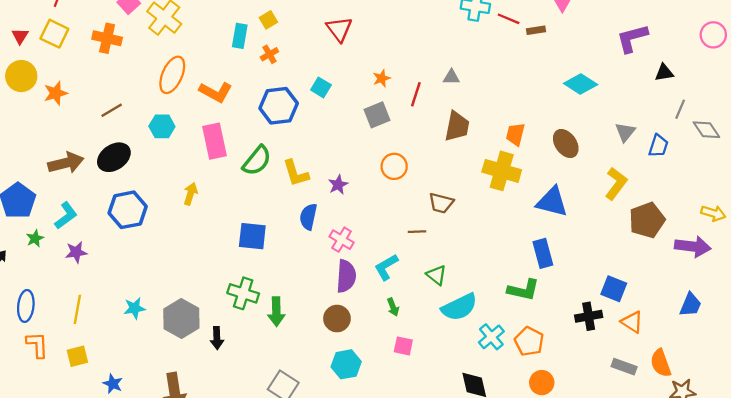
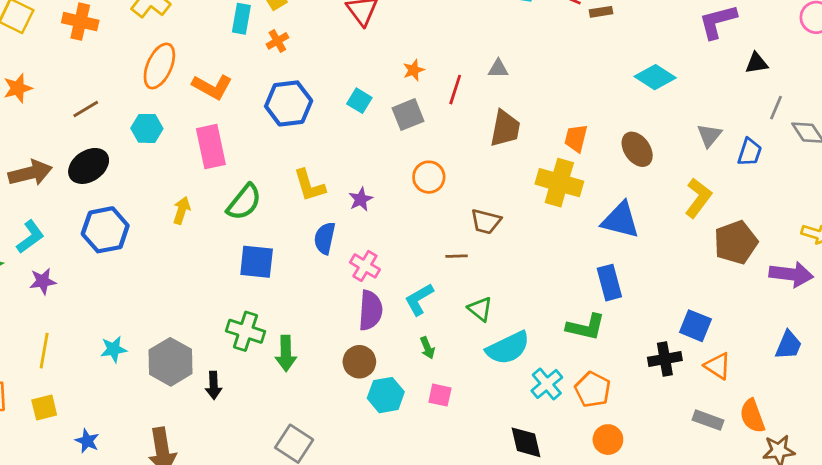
cyan square: (321, 87) -> (359, 101), moved
green semicircle: (257, 161) -> (244, 202), moved
cyan hexagon: (346, 364) -> (386, 395), moved

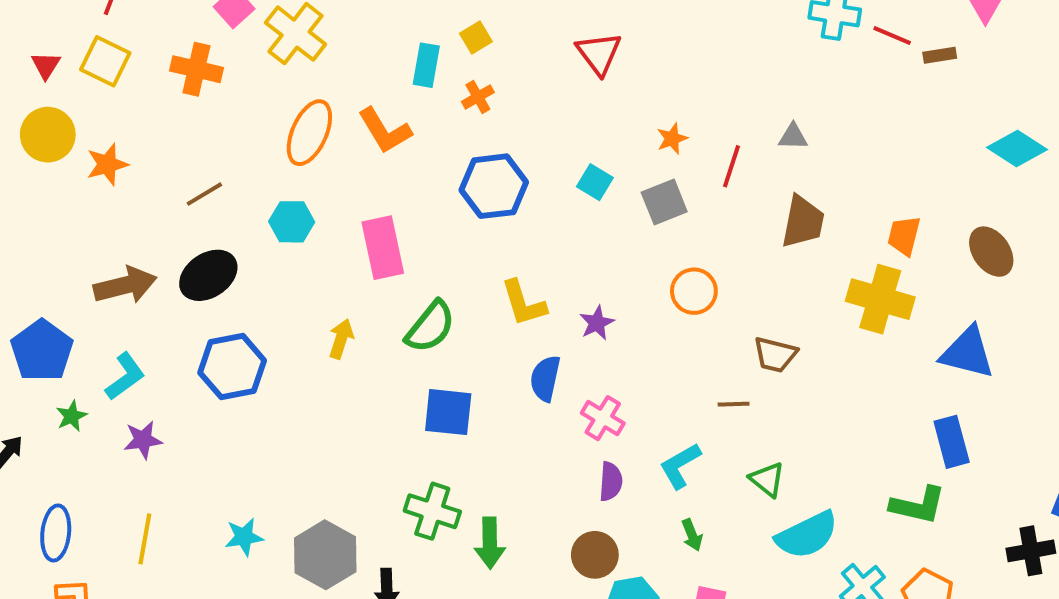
orange L-shape: (212, 87) -> (385, 131), moved, turned 30
purple semicircle: (370, 310) -> (611, 481), size x0.7

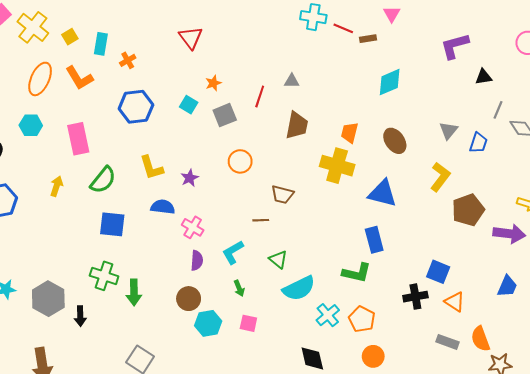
yellow square: (476, 37) -> (70, 37), moved
orange star: (672, 139) -> (213, 83), moved
cyan diamond: (1017, 148) -> (390, 82), moved, turned -56
blue semicircle: (545, 378) -> (163, 207), turned 85

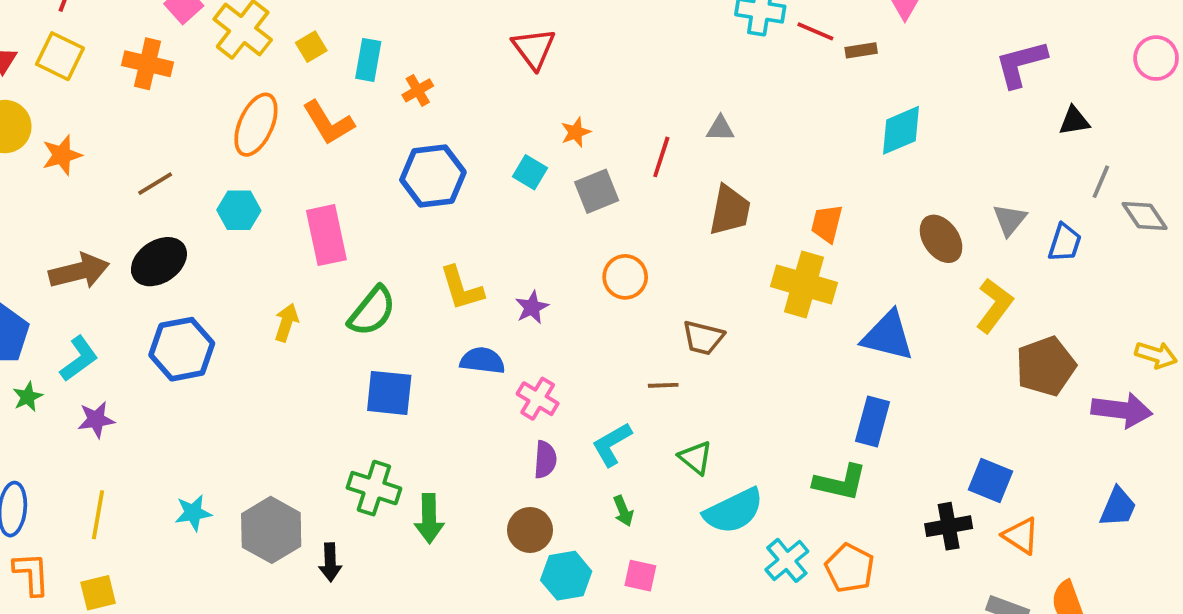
brown ellipse: (395, 141) -> (941, 239), moved
blue rectangle: (374, 240) -> (873, 421), turned 30

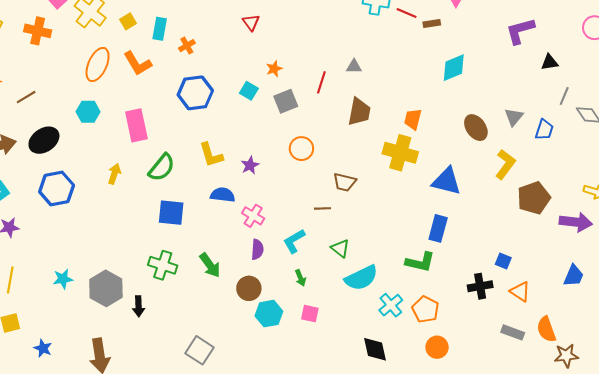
red triangle: (534, 49) -> (251, 22), size x0.7
brown line: (155, 184) -> (26, 97), moved
blue square: (991, 480) -> (503, 261), size x0.7
green arrow: (429, 519) -> (210, 265), moved, turned -35

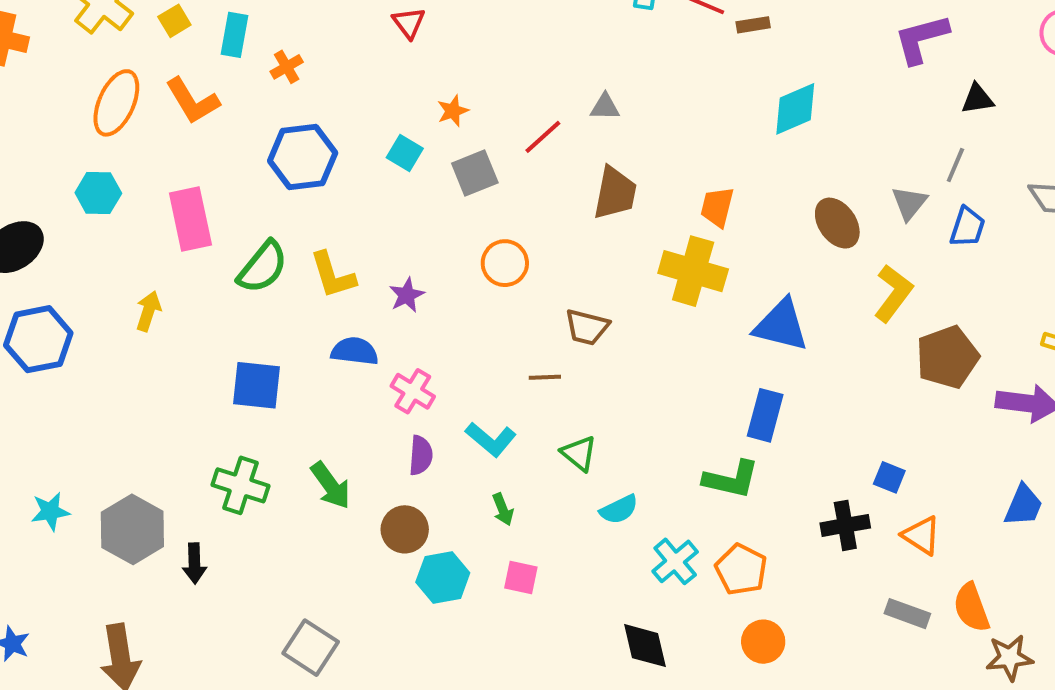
red line: (321, 82) -> (543, 137), turned 30
gray line: (564, 96) -> (955, 165), moved
green semicircle: (162, 167) -> (263, 267), moved
cyan L-shape: (294, 241) -> (491, 439), turned -110
cyan semicircle: (361, 278) -> (619, 509), size x0.6

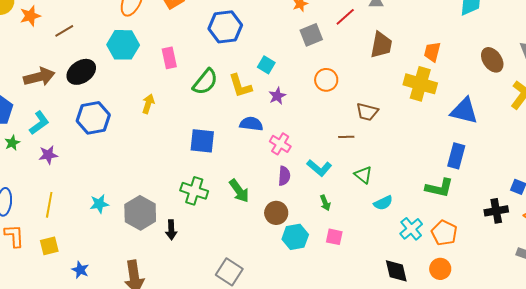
cyan square: (405, 153) -> (266, 65), moved
cyan hexagon: (98, 193) -> (123, 45), size x1.4
pink rectangle: (190, 219) -> (169, 58), size x0.7
orange circle: (763, 642) -> (440, 269), moved

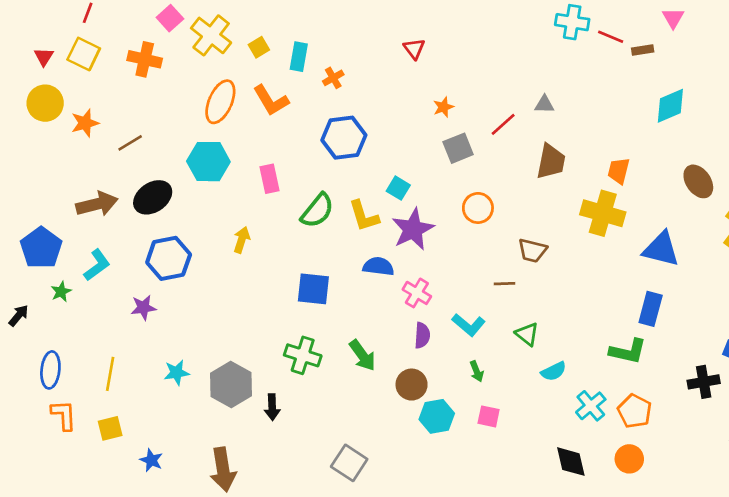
purple star: (277, 96) -> (413, 229), size x1.8
purple star: (48, 155) -> (143, 308), moved

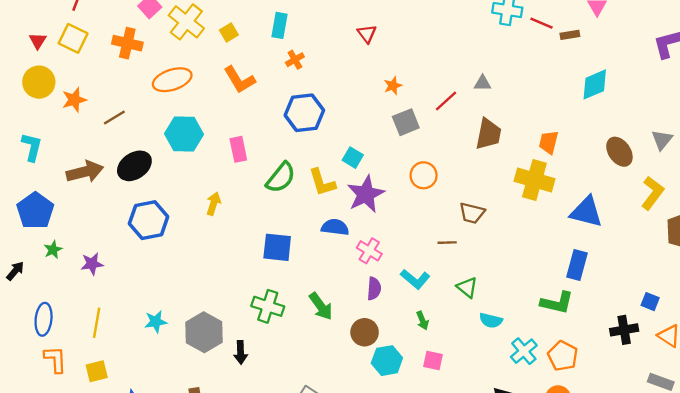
cyan rectangle: (299, 57) -> (280, 25), moved
orange ellipse: (220, 102) -> (172, 80), moved, turned 48
cyan L-shape: (97, 265) -> (32, 147), moved, turned -40
purple star: (143, 308) -> (92, 264), moved
cyan semicircle: (554, 371) -> (491, 320), turned 40

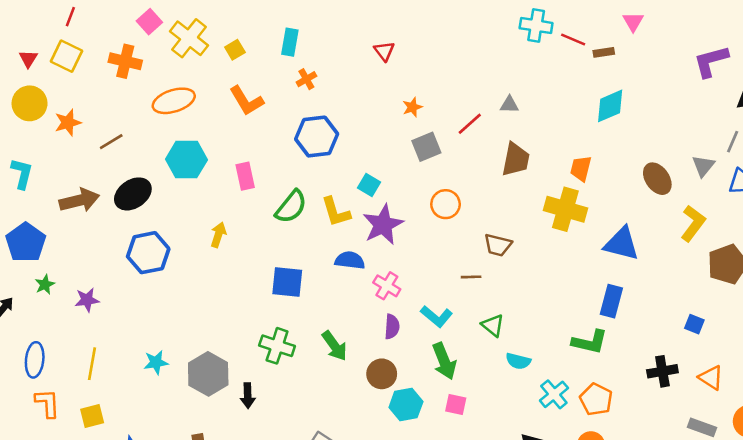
cyan diamond: (595, 84) -> (610, 106), moved
blue square: (650, 302) -> (694, 324), moved
green arrow: (422, 320) -> (444, 361), size x1.8

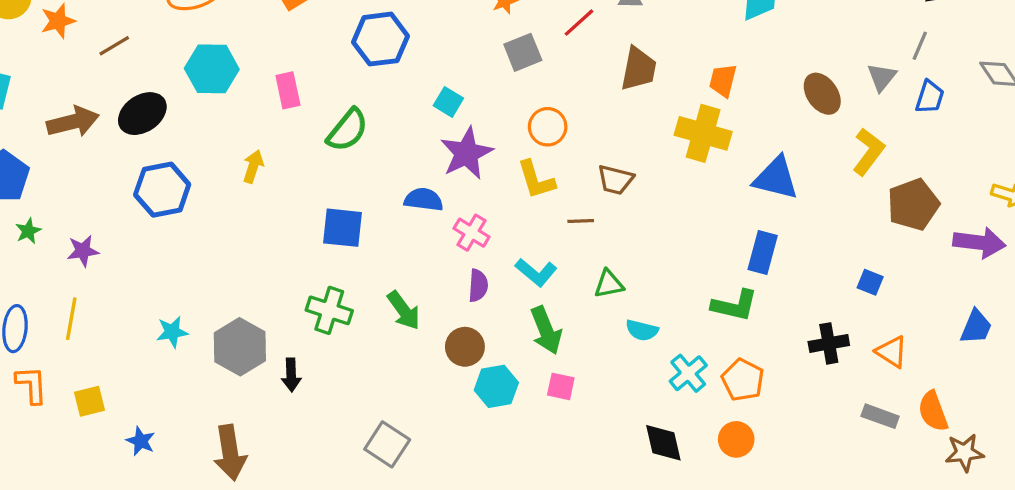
yellow L-shape: (336, 212) -> (536, 180), moved
green triangle: (493, 325) -> (609, 284), turned -50
yellow line: (92, 364) -> (71, 319), moved

